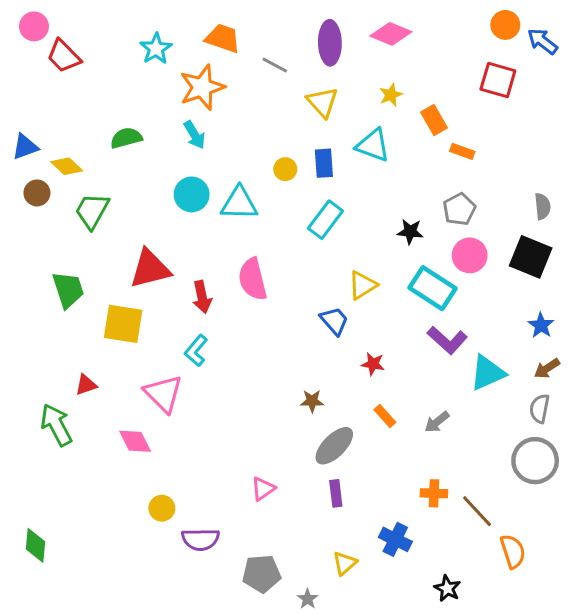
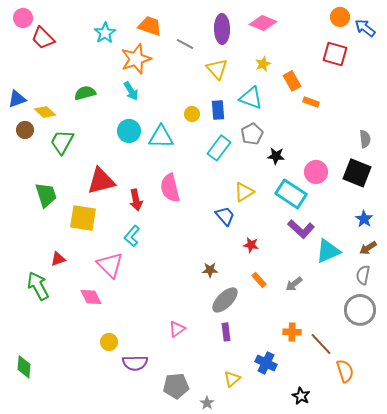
gray pentagon: (459, 209) -> (252, 134), moved

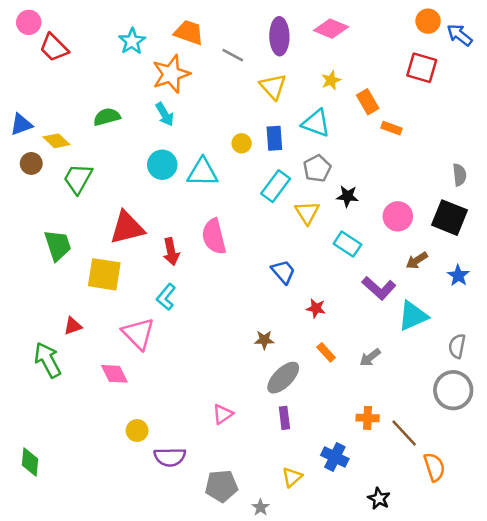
yellow triangle: (244, 192) -> (307, 213), moved, turned -30
cyan rectangle: (291, 194) -> (347, 244), moved, size x0.7
brown arrow: (368, 248) -> (417, 260), moved

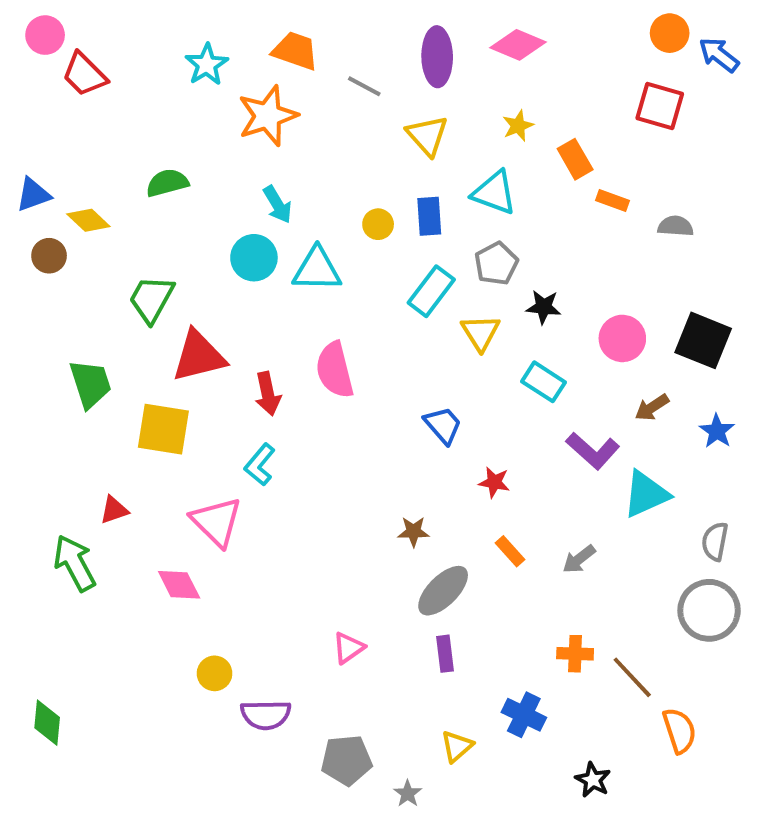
cyan arrow: (165, 114) -> (278, 204), moved
gray semicircle: (460, 175) -> (676, 226), moved, turned -80
green trapezoid: (78, 179) -> (151, 299), moved

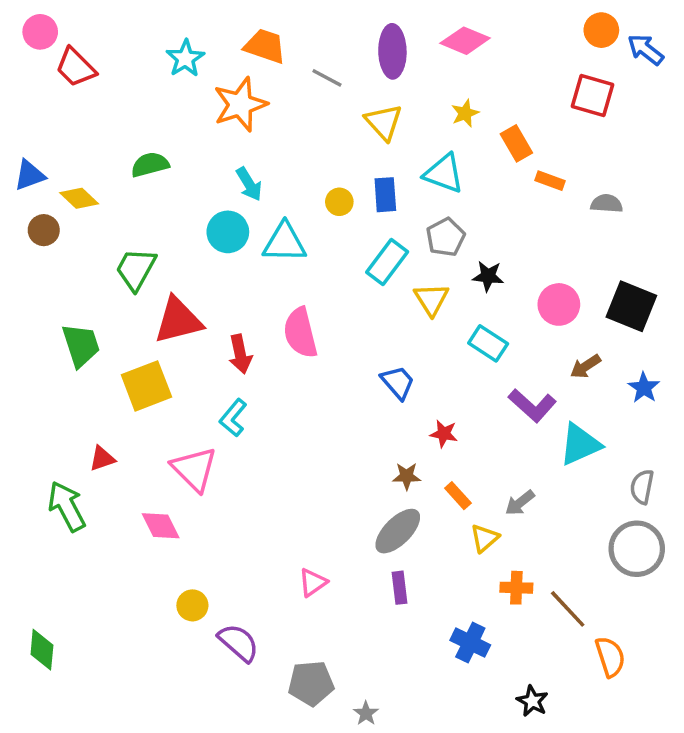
yellow square: (163, 429) -> (146, 386), turned -30
brown star: (414, 532) -> (407, 476), moved
purple semicircle: (266, 715) -> (238, 643), turned -138
yellow triangle: (457, 746) -> (485, 538), moved

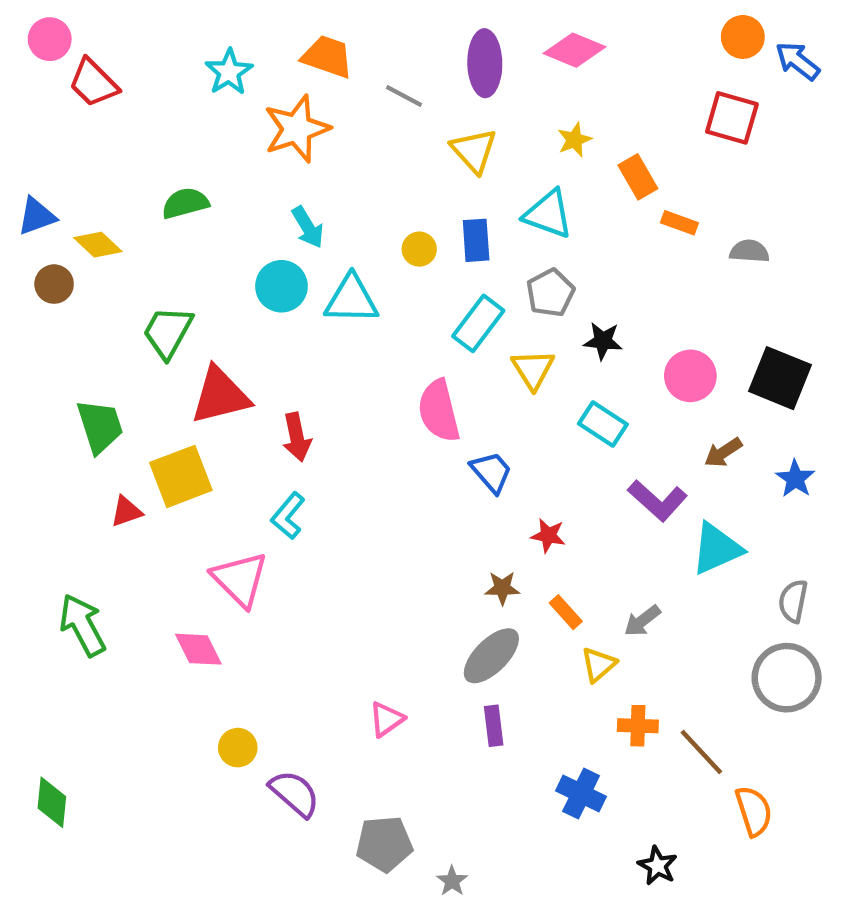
pink semicircle: (300, 333) -> (439, 411), moved
red triangle: (102, 458) -> (126, 511), moved

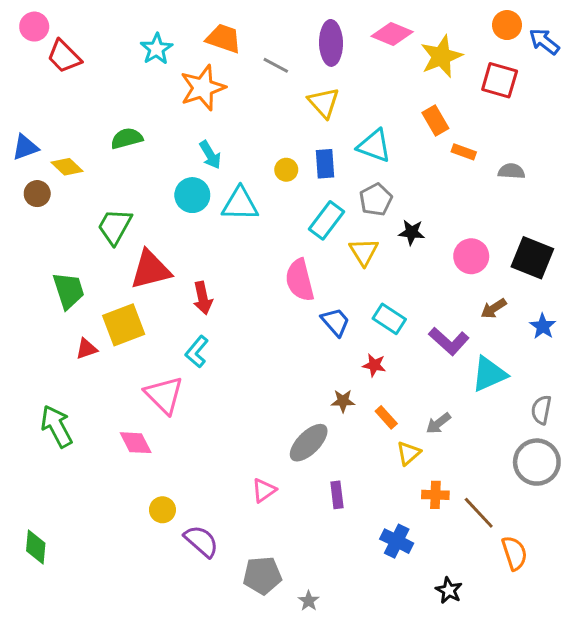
yellow star: (574, 140) -> (441, 56), moved, size x1.8
cyan rectangle: (603, 424) -> (389, 319), moved
gray ellipse: (491, 656) -> (309, 443), moved

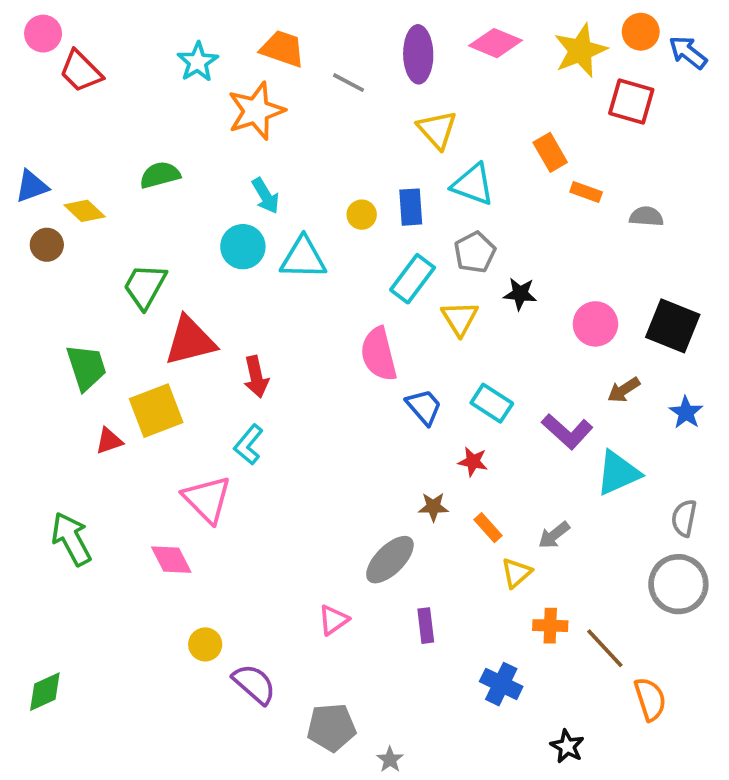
yellow star: (441, 56) -> (580, 51), moved
yellow triangle: (324, 103) -> (437, 130), moved
green diamond: (36, 547) -> (45, 692), turned 60

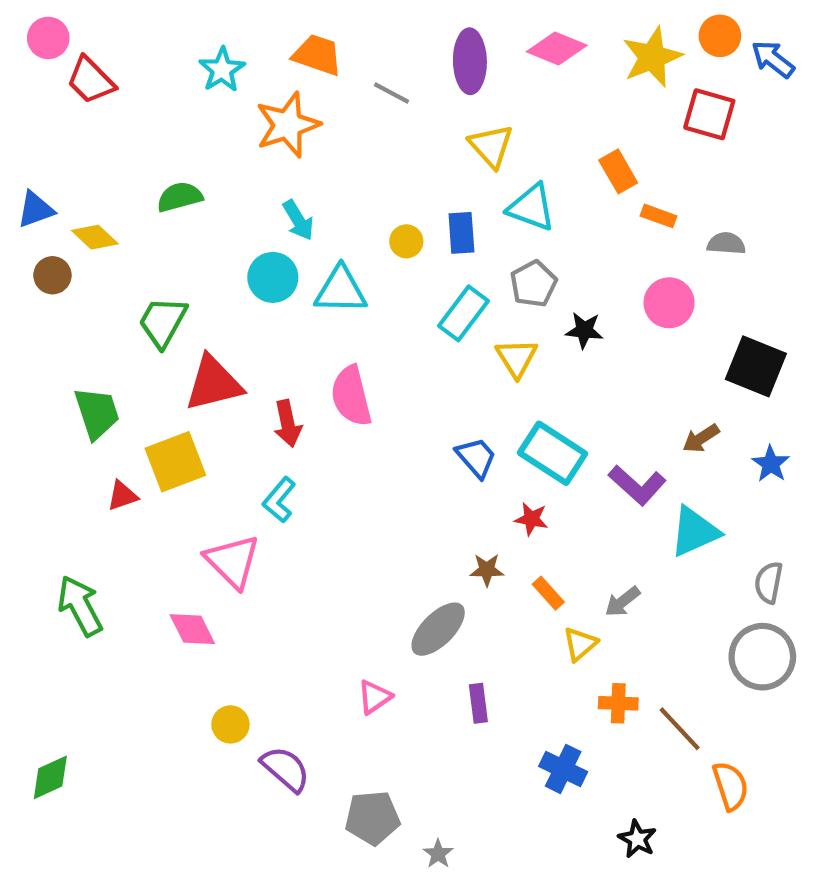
pink circle: (595, 324) -> (669, 303), moved
pink semicircle: (379, 354) -> (351, 396), moved
cyan rectangle: (492, 403) -> (553, 453), size x1.4

